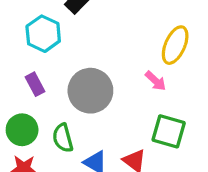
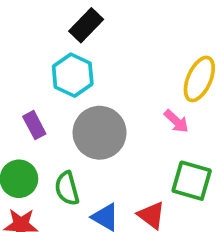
cyan hexagon: (43, 34) -> (73, 75), moved

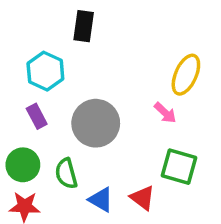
black rectangle: (86, 25) -> (84, 26), turned -36
cyan hexagon: (73, 75) -> (45, 71), moved

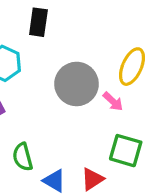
gray circle: (96, 123) -> (77, 84), moved
red triangle: (143, 198) -> (92, 179), turned 50

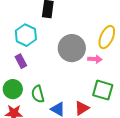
pink arrow: (113, 101) -> (95, 59), turned -40

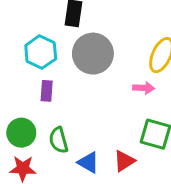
gray circle: (72, 48) -> (93, 54), moved
purple rectangle: (21, 61) -> (47, 91), moved, turned 32

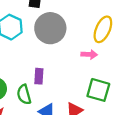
purple rectangle: (47, 91) -> (39, 76), moved

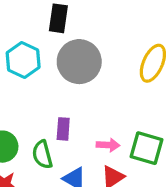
pink arrow: (89, 54) -> (108, 145), moved

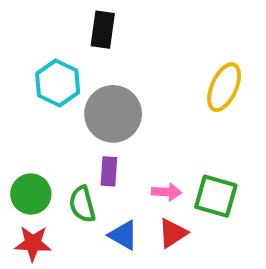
gray circle: (79, 62) -> (113, 114), moved

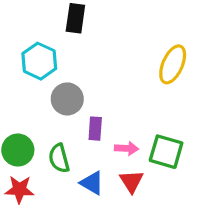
gray circle: (113, 114) -> (67, 99), moved, size x0.7
purple rectangle: (109, 171) -> (95, 129), moved
red triangle: (173, 233) -> (131, 181), turned -30

